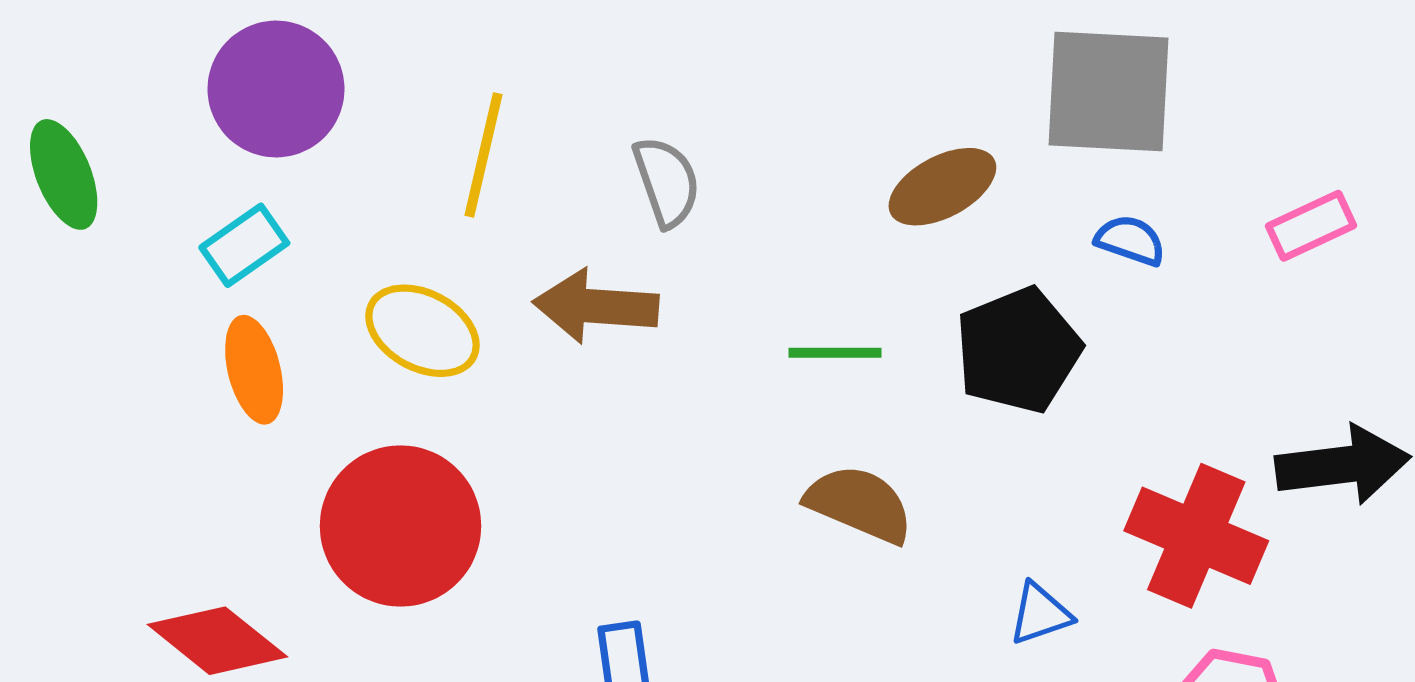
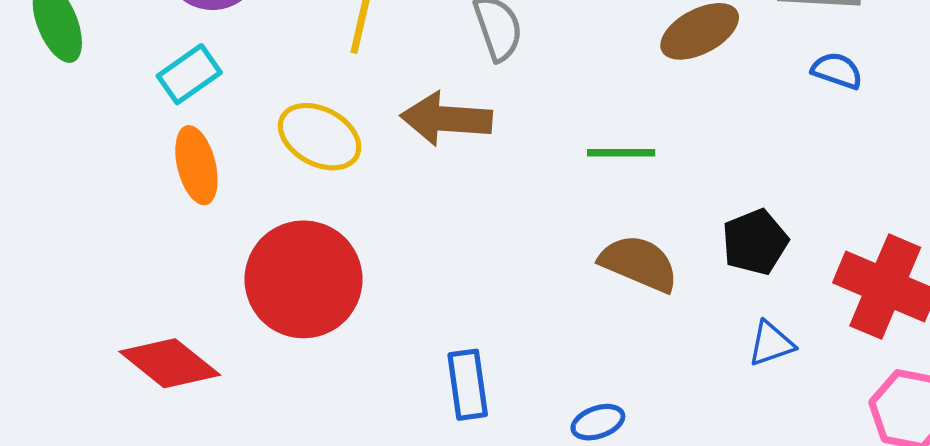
black pentagon: (1018, 350) -> (755, 242), moved, size x0.7

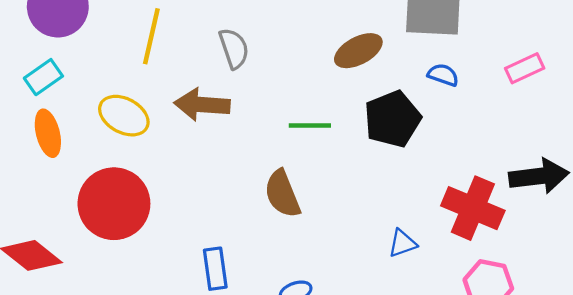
black pentagon: (755, 242) -> (392, 119), moved, size x1.4
brown semicircle: (639, 263) -> (282, 194), moved, turned -135

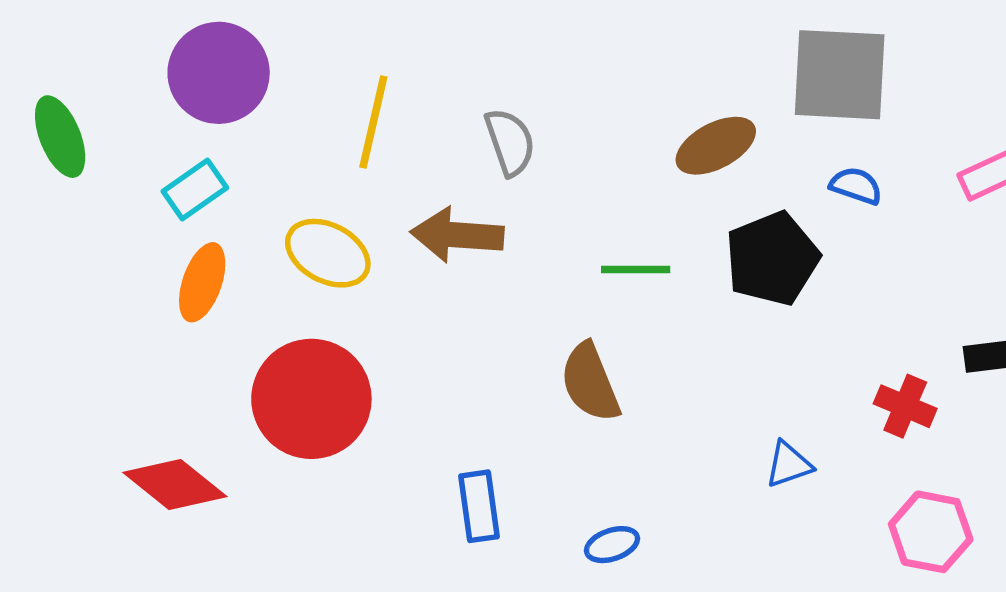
orange ellipse: (48, 133) -> (202, 282), turned 33
red cross: (473, 208) -> (905, 406), size x0.6

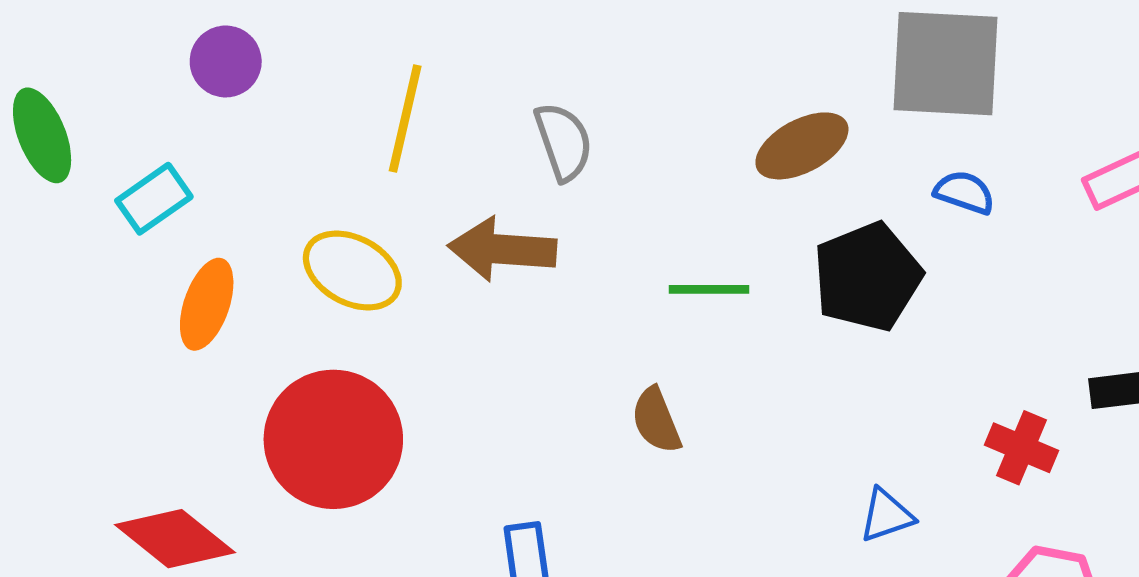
purple circle: (219, 73) -> (226, 61), size x0.6
cyan rectangle: (195, 189) -> (154, 199), moved
brown semicircle: (590, 382) -> (656, 420), size x0.7

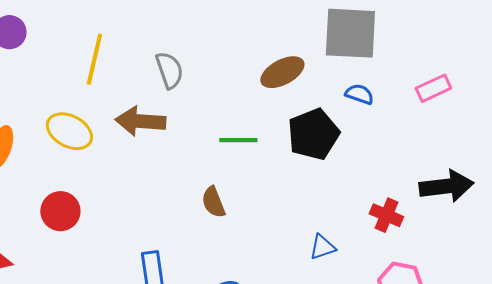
red circle: (333, 439) -> (60, 211), size x0.6

